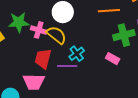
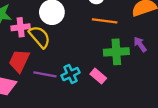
pink cross: (39, 30) -> (21, 27), turned -35
cyan cross: (77, 54) -> (71, 74), moved

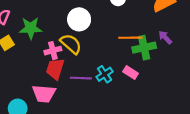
orange line: (105, 21) -> (130, 38), moved
pink cross: (21, 27) -> (53, 51), moved

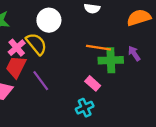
pink cross: (53, 51) -> (17, 48), turned -35
cyan cross: (105, 74) -> (85, 108), moved
purple line: (81, 78) -> (41, 81), turned 42

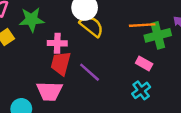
yellow semicircle: (36, 44) -> (92, 26), moved
pink cross: (17, 48) -> (57, 43), turned -36

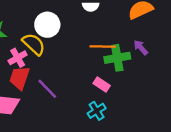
yellow semicircle: (92, 26) -> (34, 44), moved
pink cross: (57, 43) -> (18, 58), turned -36

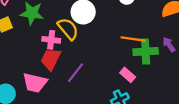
pink cross: (18, 58) -> (51, 40), turned 30
purple line: (47, 89) -> (76, 73), turned 75

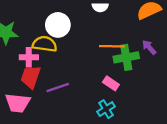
yellow semicircle: (68, 29) -> (45, 44), turned -35
purple line: (76, 73) -> (58, 88), turned 40

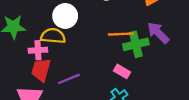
purple arrow: (149, 47) -> (158, 33), size x1.5

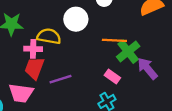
white circle: (65, 16) -> (76, 19), moved
purple arrow: (158, 33) -> (147, 68), moved
green cross: (136, 44) -> (128, 52), turned -30

